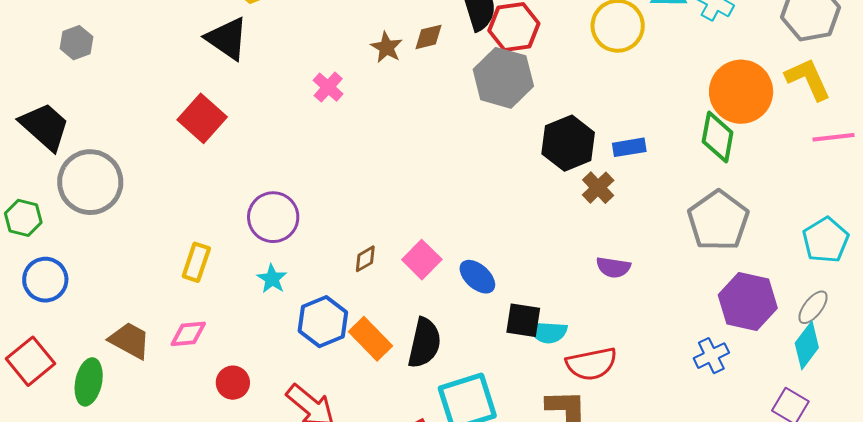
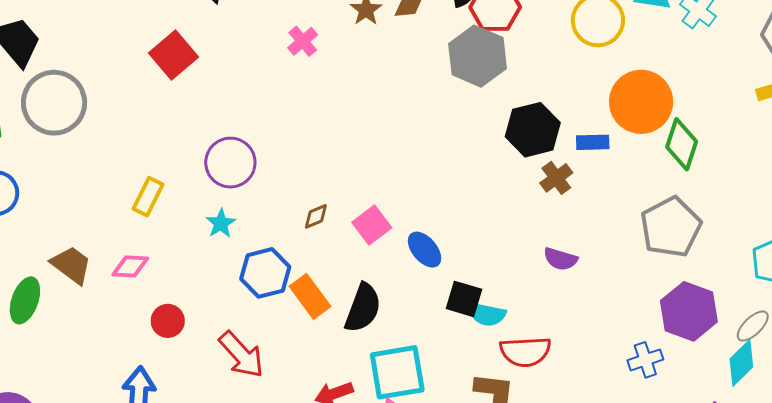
orange circle: (741, 92) -> (641, 102), moved

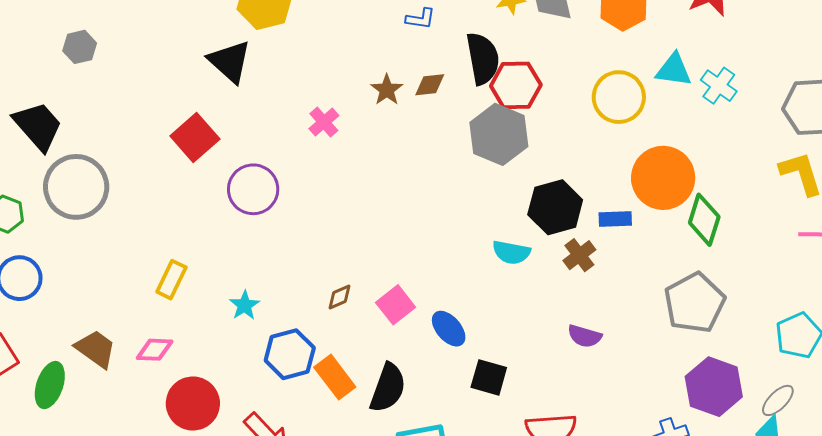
purple circle: (230, 163) -> (253, 189), moved
cyan semicircle: (487, 314) -> (511, 252), moved
red circle: (168, 321) -> (193, 404), size x1.6

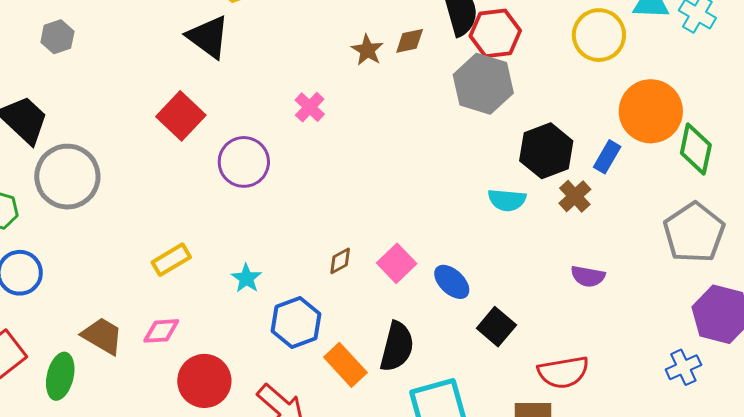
pink cross: (324, 122) -> (310, 107), moved
blue rectangle: (615, 219) -> (607, 157), turned -52
yellow rectangle: (171, 280) -> (171, 260), turned 39
orange rectangle: (335, 377) -> (345, 365), moved
black square: (489, 377) -> (496, 327), turned 30

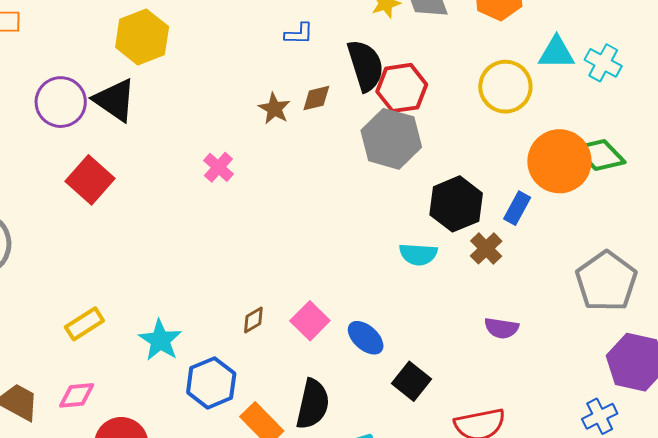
green diamond: (696, 149) -> (600, 155), moved, turned -54
purple circle: (244, 162) -> (61, 102), moved
cyan star: (246, 278) -> (160, 340), size x1.4

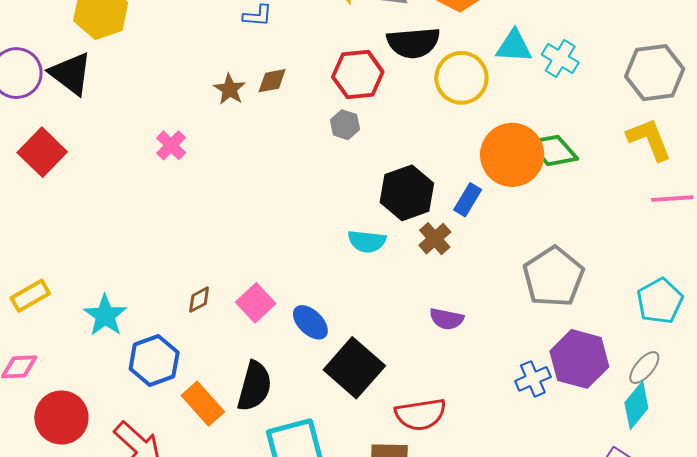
black semicircle: (366, 65) -> (413, 43), moved, turned 100
gray hexagon: (391, 139) -> (345, 125), size x0.5
black square: (412, 381) -> (354, 368), size x1.5
blue cross: (600, 416) -> (533, 379), moved

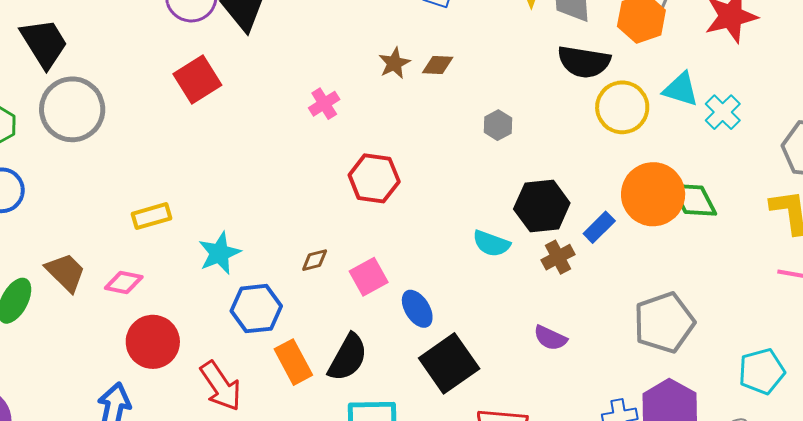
red hexagon: (358, 74) -> (374, 178), moved

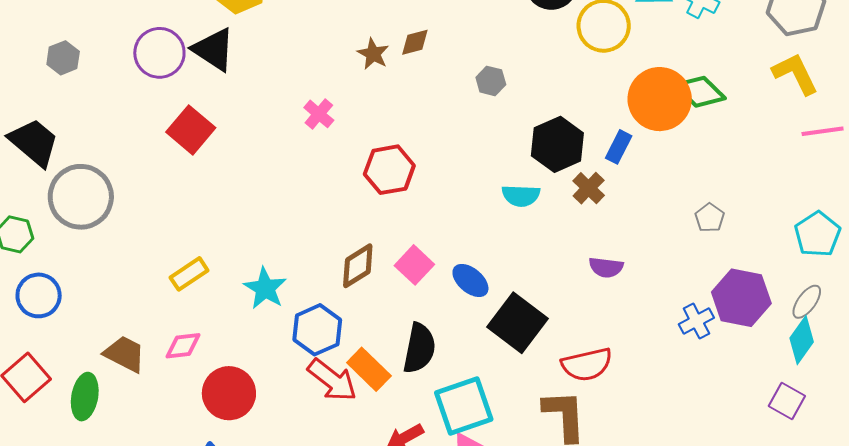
brown diamond: (315, 260) -> (358, 266), size x1.6
gray pentagon: (664, 323) -> (710, 218), size x0.5
red arrow: (221, 386) -> (332, 380), moved

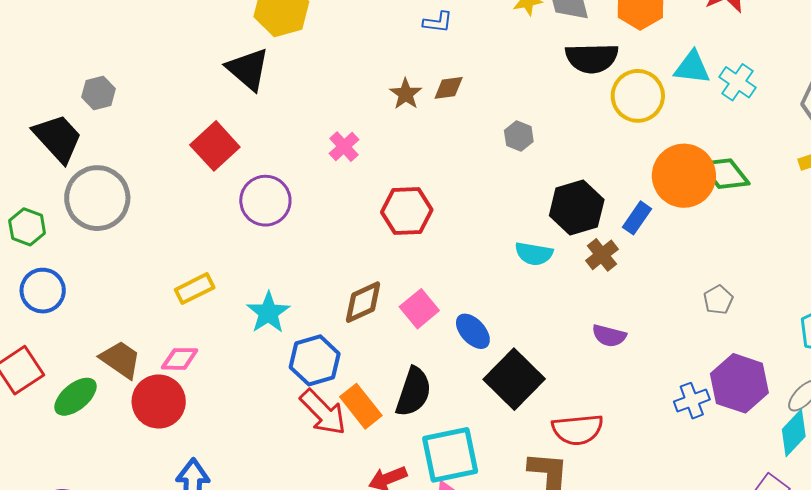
purple circle: (159, 53) -> (265, 201), moved
gray hexagon: (63, 58) -> (99, 93), moved
red circle: (229, 393) -> (159, 402), moved
green ellipse: (85, 397) -> (75, 397), turned 33

